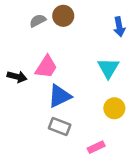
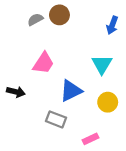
blue arrow: (119, 27) -> (112, 25), turned 30
black arrow: (17, 77) -> (16, 92), moved
blue triangle: (60, 96) -> (71, 91), moved

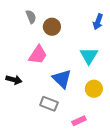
brown circle: (59, 15) -> (52, 27), moved
gray semicircle: (35, 19) -> (31, 17), turned 96
blue triangle: (71, 91) -> (62, 79), turned -50

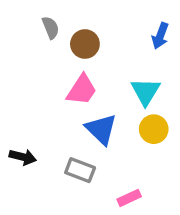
pink trapezoid: (38, 55) -> (82, 90), moved
black arrow: (14, 80) -> (23, 157), moved
yellow circle: (94, 89) -> (154, 129), moved

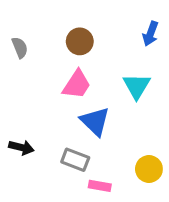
gray semicircle: (51, 28) -> (20, 48), moved
yellow circle: (154, 129) -> (149, 169), moved
pink rectangle: (129, 198) -> (100, 186), moved, turned 35

